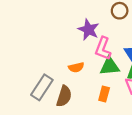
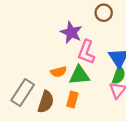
green triangle: (110, 66) -> (79, 75), moved
orange rectangle: (104, 94) -> (72, 100), moved

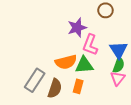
purple star: (71, 32) -> (77, 28), turned 30
orange semicircle: (59, 72) -> (66, 62), size x1.5

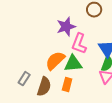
orange semicircle: (66, 62) -> (55, 61), turned 150
gray rectangle: (35, 80) -> (24, 79), size x0.6

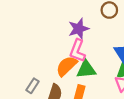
pink L-shape: (79, 44) -> (77, 51), moved

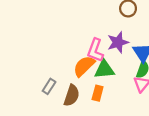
purple star: (79, 29) -> (118, 42), moved

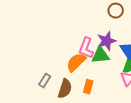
green triangle: (104, 69) -> (100, 55), moved

